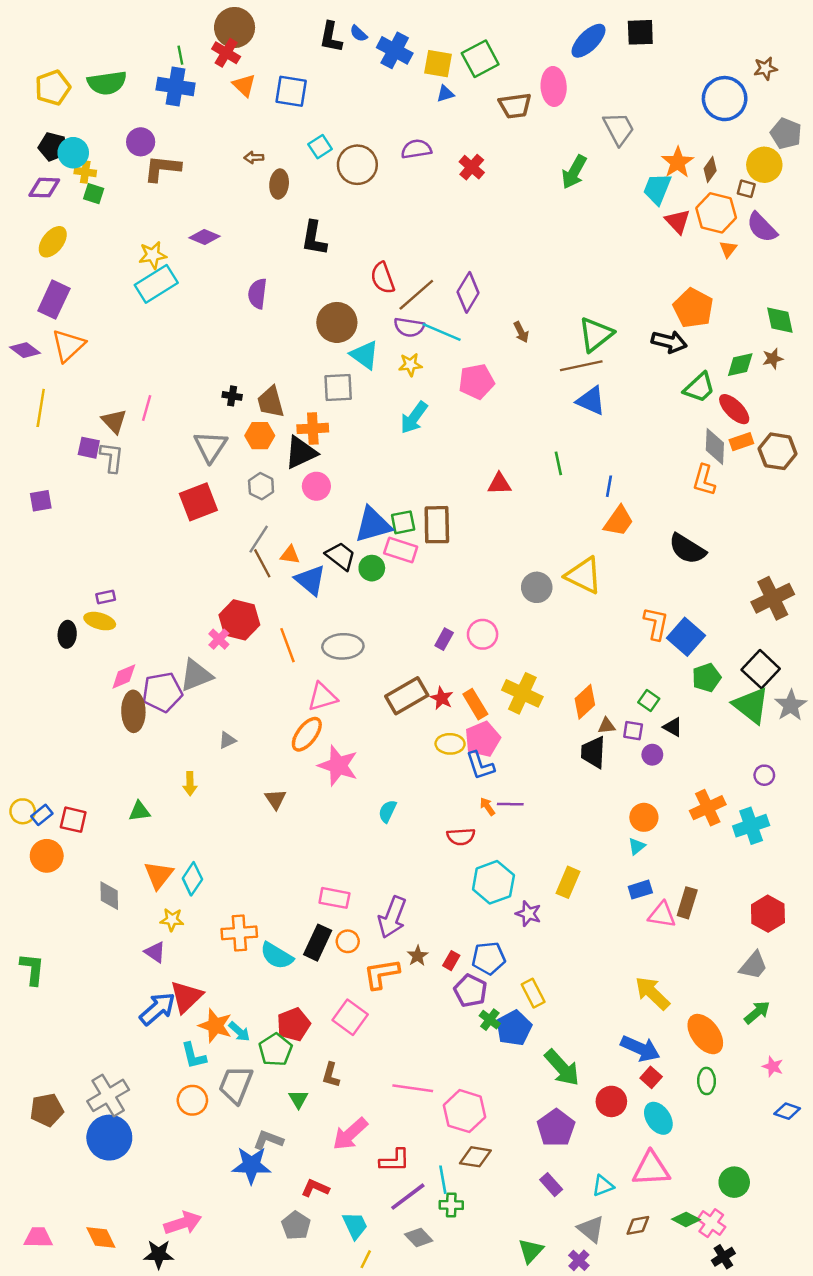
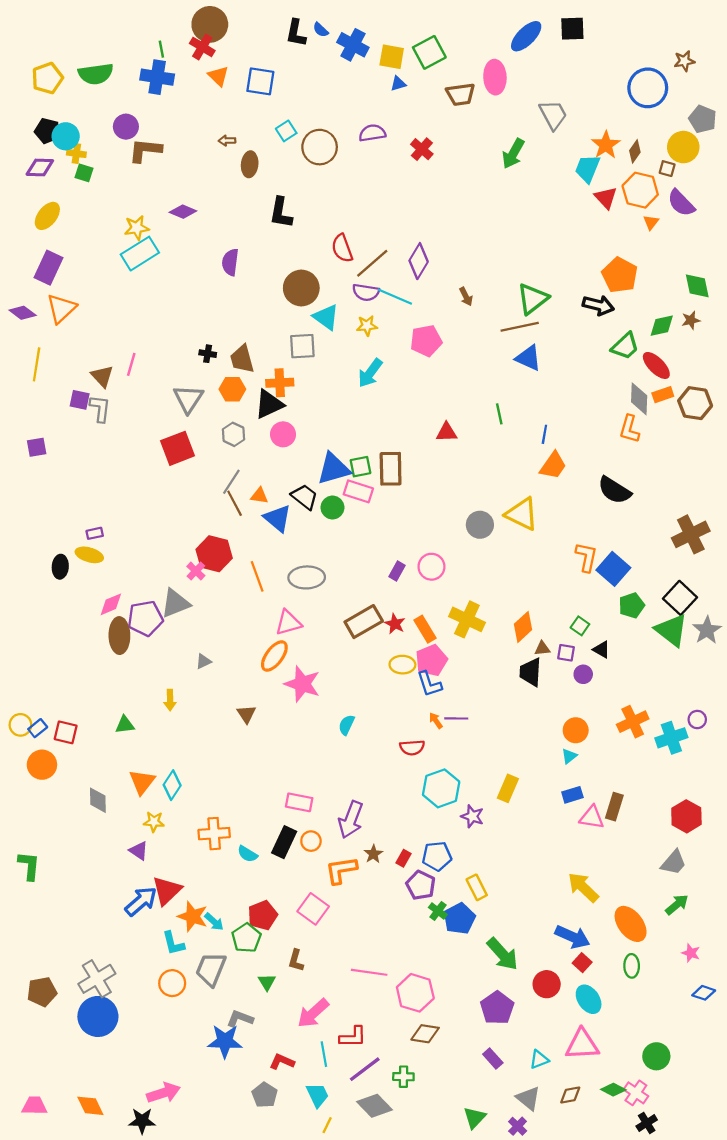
purple circle: (764, 775) -> (697, 719), moved
cyan semicircle: (277, 956) -> (247, 854), size x0.7
cyan line: (443, 1180) -> (324, 1054), moved
gray diamond: (419, 1238) -> (374, 1106), size x1.4

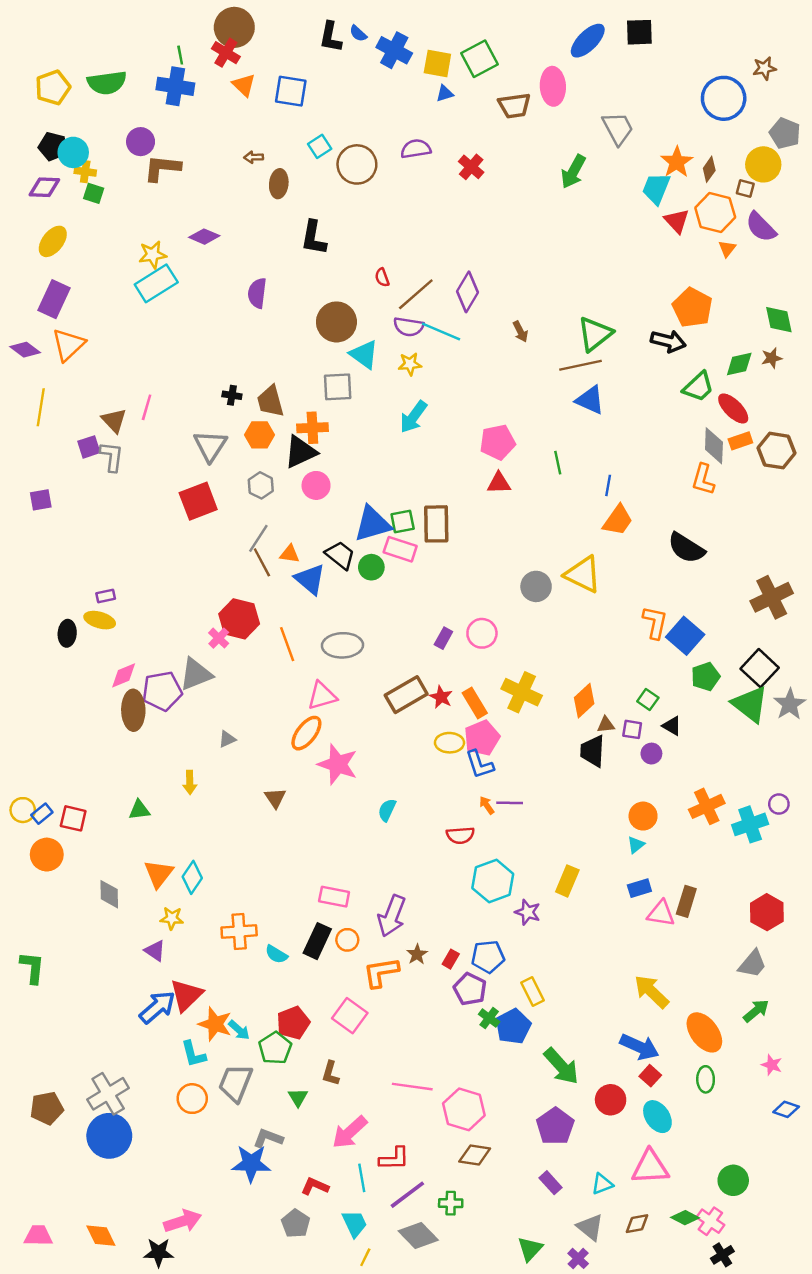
red semicircle: (342, 248) -> (382, 277), size x0.6
pink pentagon: (426, 341) -> (498, 442), moved
purple square: (80, 400) -> (89, 447), turned -30

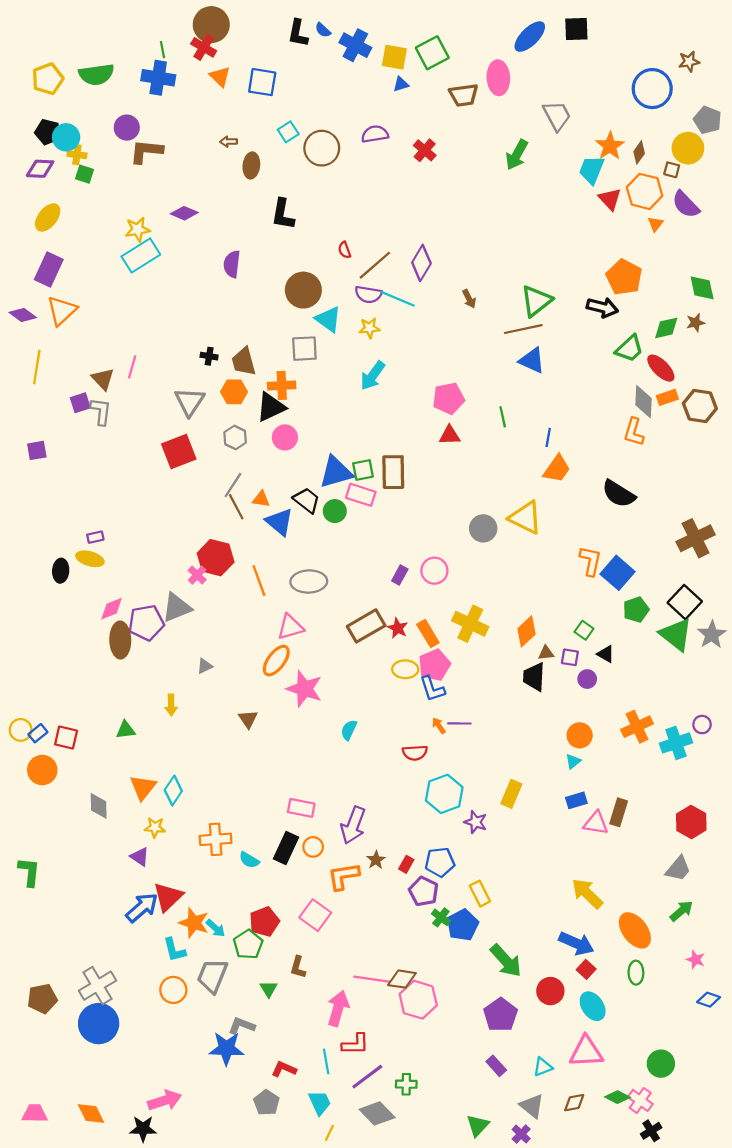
pink arrow: (350, 1132) -> (338, 1008), moved, turned 148
brown diamond: (475, 1155) -> (402, 979), moved

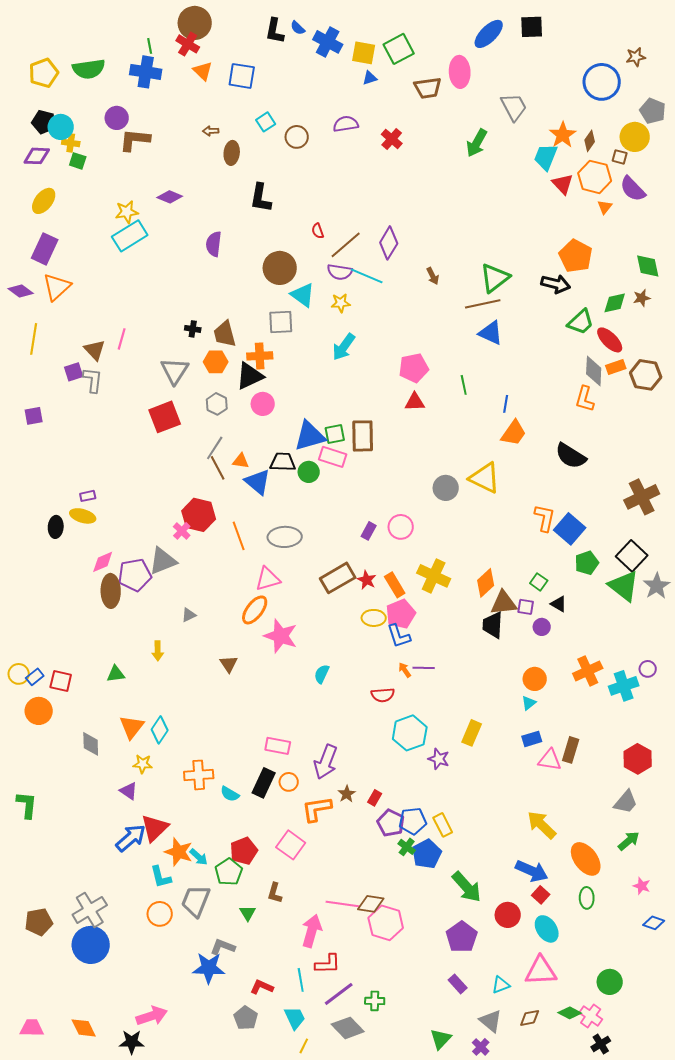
brown circle: (322, 148) -> (297, 137), size x0.7
black trapezoid: (307, 500) -> (283, 462), turned -36
brown triangle: (546, 653) -> (504, 603), size x1.8
blue pentagon: (440, 862) -> (413, 821), moved

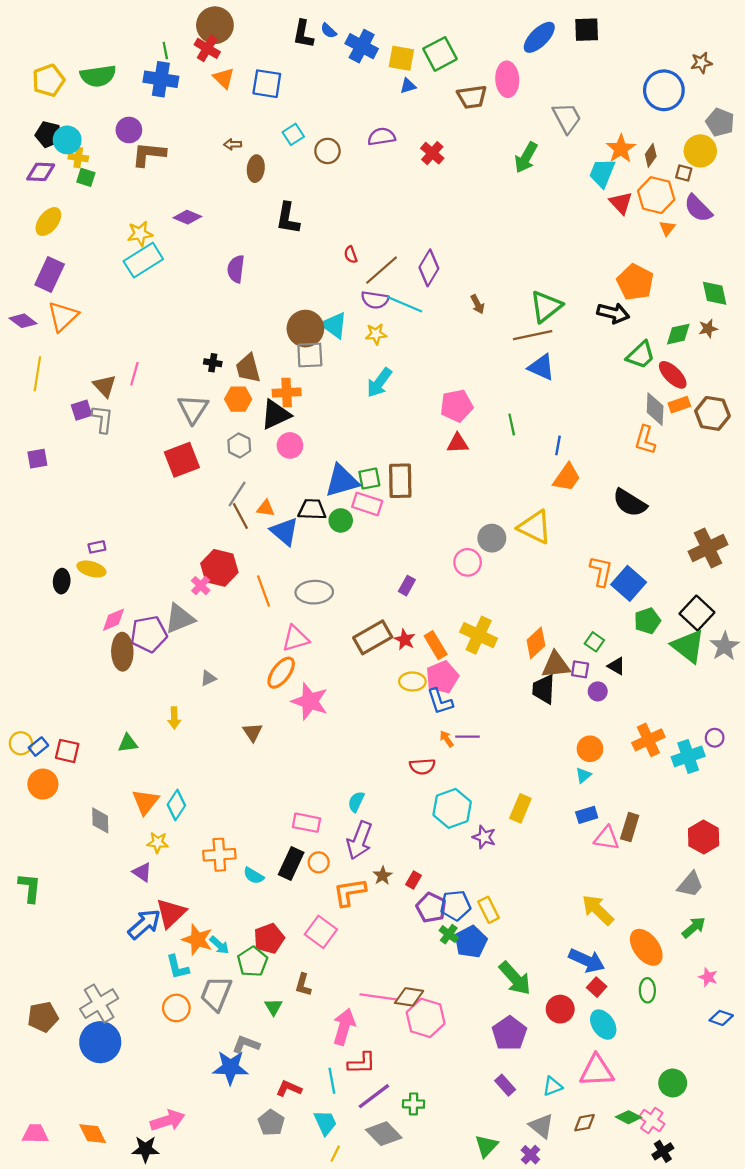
brown circle: (280, 268) -> (305, 329), moved
pink circle: (401, 527) -> (468, 562), moved
cyan semicircle: (322, 674) -> (356, 802), moved

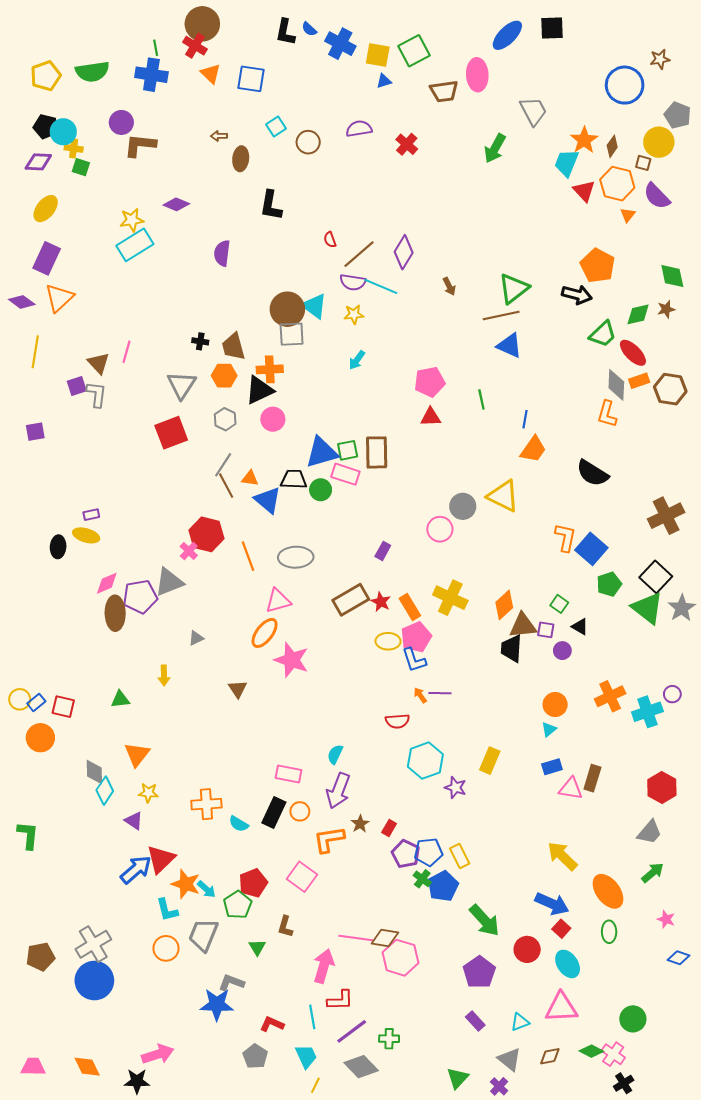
cyan arrow: (379, 383) -> (357, 360), size x0.7
cyan diamond: (176, 805) -> (105, 791), moved

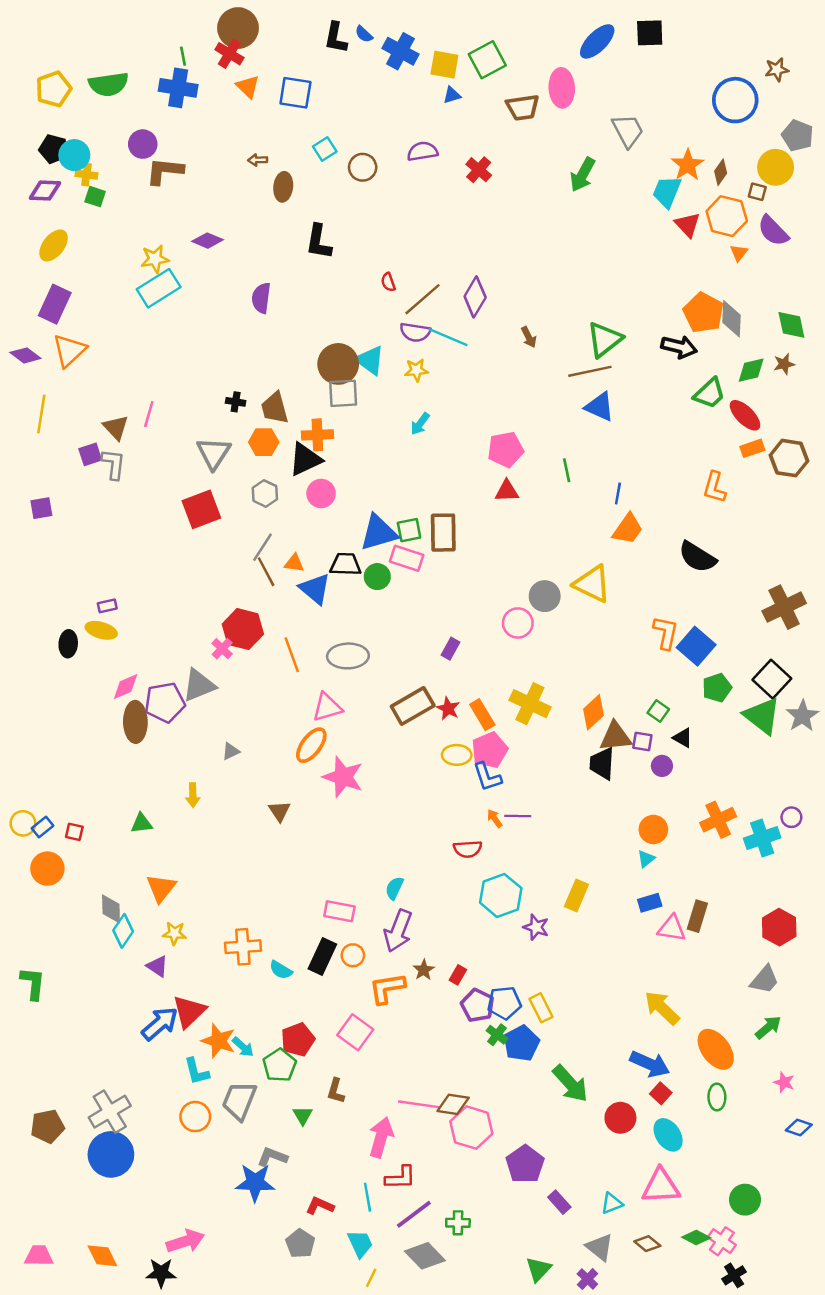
gray diamond: (616, 385) -> (732, 319), moved
red square: (63, 707) -> (74, 832), size x0.7
purple pentagon: (479, 972) -> (525, 1164), moved
brown diamond: (550, 1056) -> (647, 1244), turned 50

